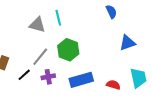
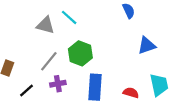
cyan line: (58, 18) -> (69, 17), turned -35
black line: (24, 75) -> (26, 90), moved
blue rectangle: (81, 80) -> (95, 87), turned -70

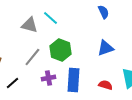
blue triangle: (147, 46) -> (105, 48), moved
purple cross: (58, 84) -> (48, 78), moved

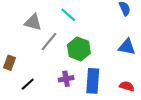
gray triangle: (29, 25) -> (33, 22), moved
blue triangle: (105, 48) -> (127, 47), turned 30
gray line: (32, 57) -> (49, 41), moved

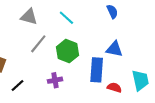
cyan line: (68, 15) -> (66, 18), moved
gray triangle: (33, 22) -> (29, 17), moved
blue rectangle: (93, 81) -> (97, 70), moved

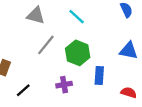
blue rectangle: (97, 70) -> (99, 76), moved, size x0.7

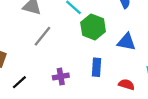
green hexagon: (78, 53) -> (93, 27), moved

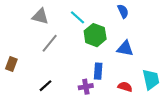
purple cross: (61, 76) -> (86, 87), moved
black line: (19, 82) -> (45, 86), moved

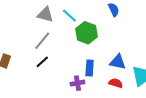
gray triangle: (40, 16) -> (45, 15), moved
blue triangle: (125, 48) -> (118, 62), moved
black line: (45, 86) -> (42, 62), moved

